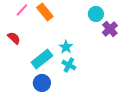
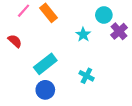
cyan star: (66, 47) -> (83, 35), moved
cyan cross: (69, 65) -> (86, 76), moved

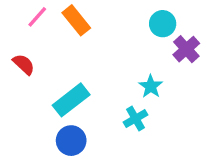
cyan star: (83, 35) -> (151, 86), moved
cyan cross: (86, 76) -> (135, 119), turned 32

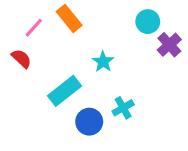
pink line: (37, 17) -> (34, 28), moved
cyan star: (151, 86) -> (103, 62), moved
blue circle: (71, 141) -> (89, 122), moved

